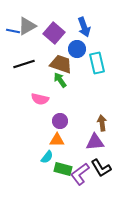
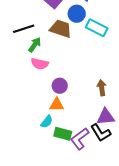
cyan rectangle: (97, 63) -> (97, 28), turned -50
green arrow: (60, 80) -> (35, 45), moved, turned 70
purple triangle: (95, 142) -> (106, 117), moved

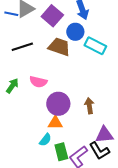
green arrow: (35, 45) -> (12, 86), moved
purple circle: (60, 86) -> (58, 104), size x1.5
brown arrow: (102, 88) -> (89, 106), moved
green rectangle: (63, 134) -> (61, 152), turned 60

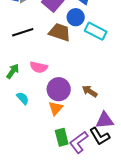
brown arrow: (89, 106) -> (90, 91), turned -49
orange triangle: (55, 123) -> (56, 108), turned -49
cyan semicircle: (45, 140) -> (23, 98), moved, turned -80

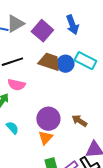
blue circle: (76, 17) -> (65, 64), moved
pink semicircle: (39, 67) -> (16, 85), moved

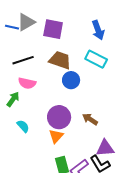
blue arrow: (72, 25) -> (98, 30), moved
purple square: (42, 31) -> (53, 29), turned -30
blue circle: (65, 64) -> (71, 80), moved

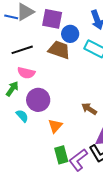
blue circle: (71, 80) -> (70, 34), moved
purple circle: (59, 117) -> (38, 100), moved

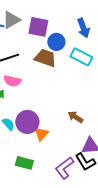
purple circle: (38, 100) -> (27, 122), moved
green rectangle: (61, 155) -> (24, 163), moved, turned -60

